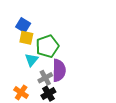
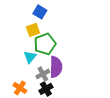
blue square: (23, 25) -> (40, 12), moved
yellow square: (26, 38) -> (33, 30), moved, turned -32

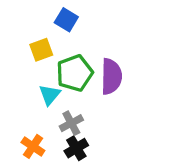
yellow square: (33, 30) -> (41, 50), moved
purple semicircle: (56, 67) -> (111, 76), moved

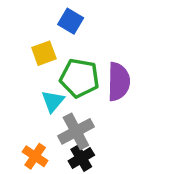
green pentagon: (75, 73) -> (80, 78), turned 30
gray cross: (71, 123) -> (76, 131), size x1.4

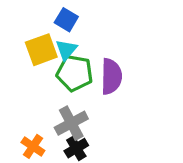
yellow square: (44, 53) -> (41, 50), size x1.4
cyan triangle: (53, 101) -> (66, 50), moved

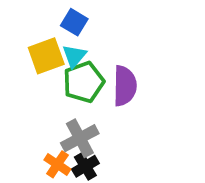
green pentagon: (75, 73) -> (84, 82), turned -30
orange cross: (33, 146) -> (57, 164), moved

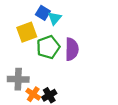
cyan triangle: (74, 56) -> (55, 18), moved
gray cross: (80, 138) -> (18, 79), moved, turned 30

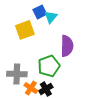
blue square: (43, 13) -> (40, 12), turned 32
green pentagon: (48, 47) -> (49, 66), moved

